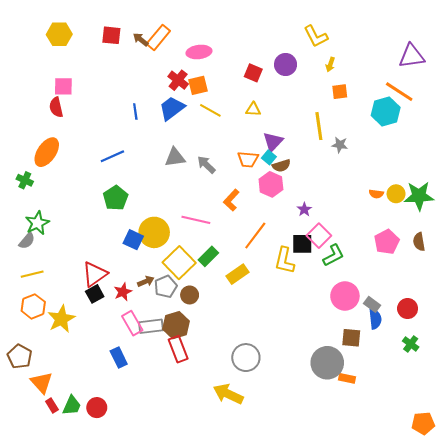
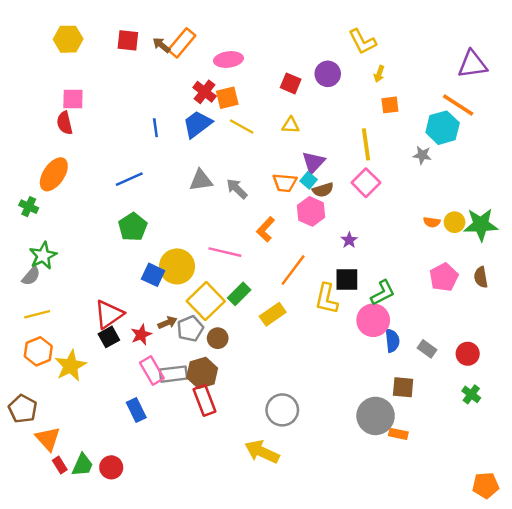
gray star: (340, 145) -> (422, 155), moved
pink square: (319, 236) -> (366, 183), moved
pink circle: (345, 296) -> (373, 320), moved
blue semicircle: (375, 319) -> (392, 341), moved

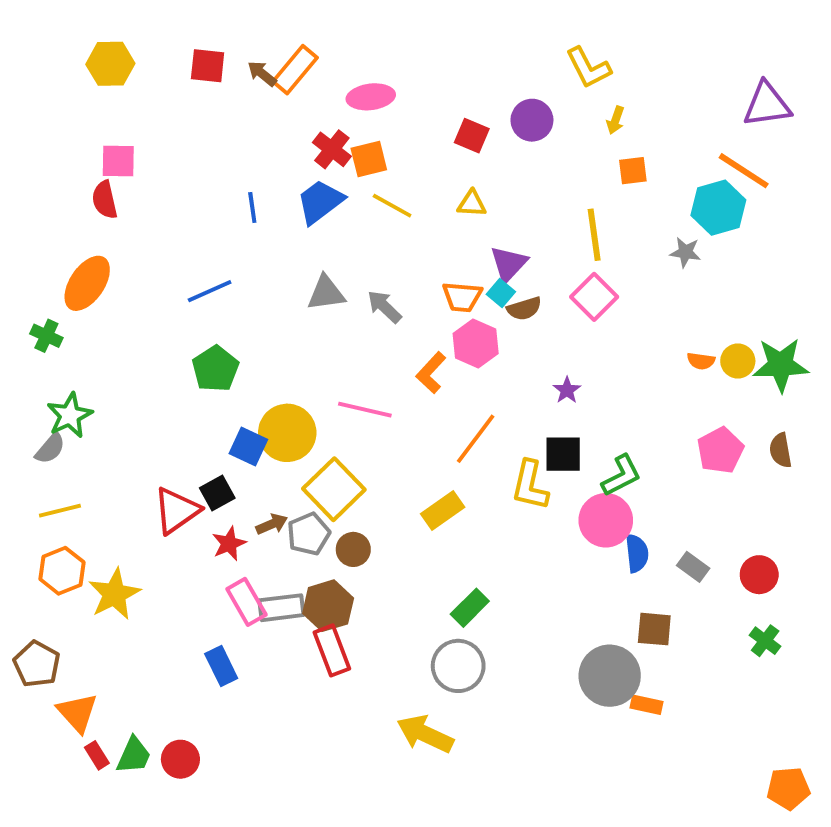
pink hexagon: (311, 211) -> (476, 344), moved
green rectangle: (239, 294) -> (470, 608), moved
black square: (109, 337) -> (217, 493), moved

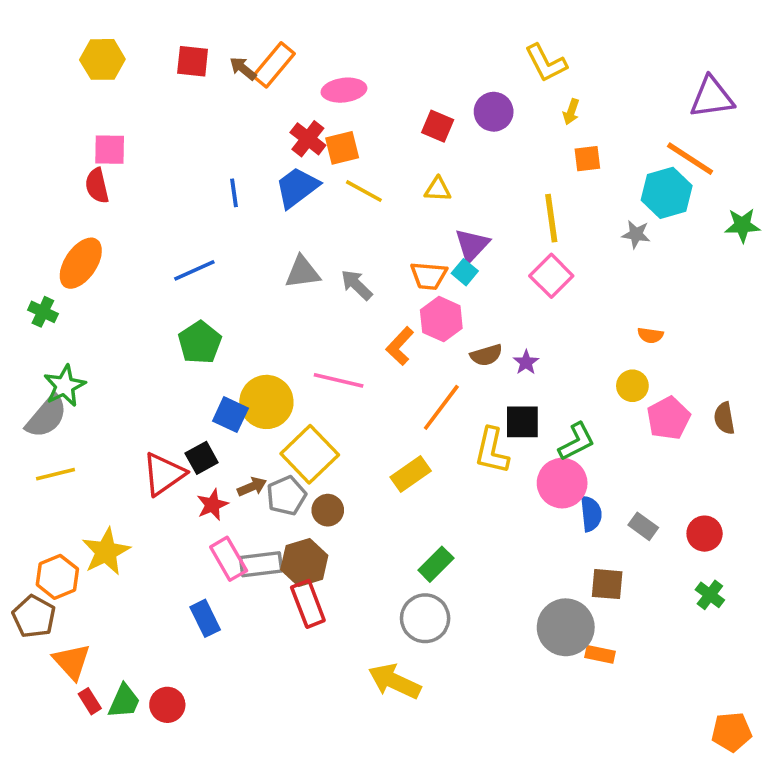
brown semicircle: (524, 309) -> (486, 355), moved
yellow circle: (738, 361) -> (632, 386), moved
green star: (781, 365) -> (742, 225), moved, size x0.7
gray semicircle: (50, 448) -> (47, 416), size x1.5
orange hexagon: (62, 571) -> (57, 577), moved

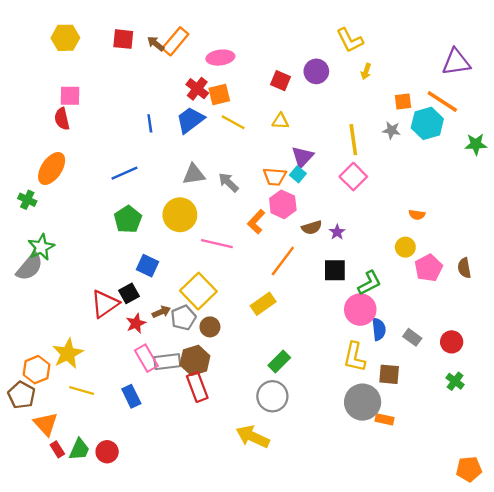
orange square: (587, 159) -> (403, 101), moved
gray star: (636, 234) -> (391, 130), moved
yellow circle: (266, 402) -> (180, 215), moved
yellow L-shape: (492, 451) -> (354, 357), moved
yellow line: (56, 474) -> (82, 390), moved, turned 30

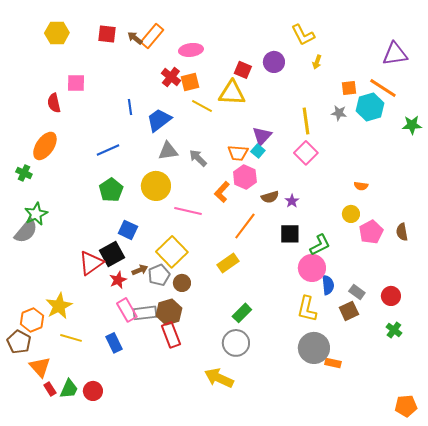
pink square: (70, 96) -> (76, 83), moved
blue trapezoid: (190, 120) -> (159, 120), moved
yellow triangle: (280, 121) -> (232, 93), moved, size x1.8
black square: (129, 293) -> (112, 254), size x1.4
brown square: (389, 374) -> (349, 311), moved, turned -30

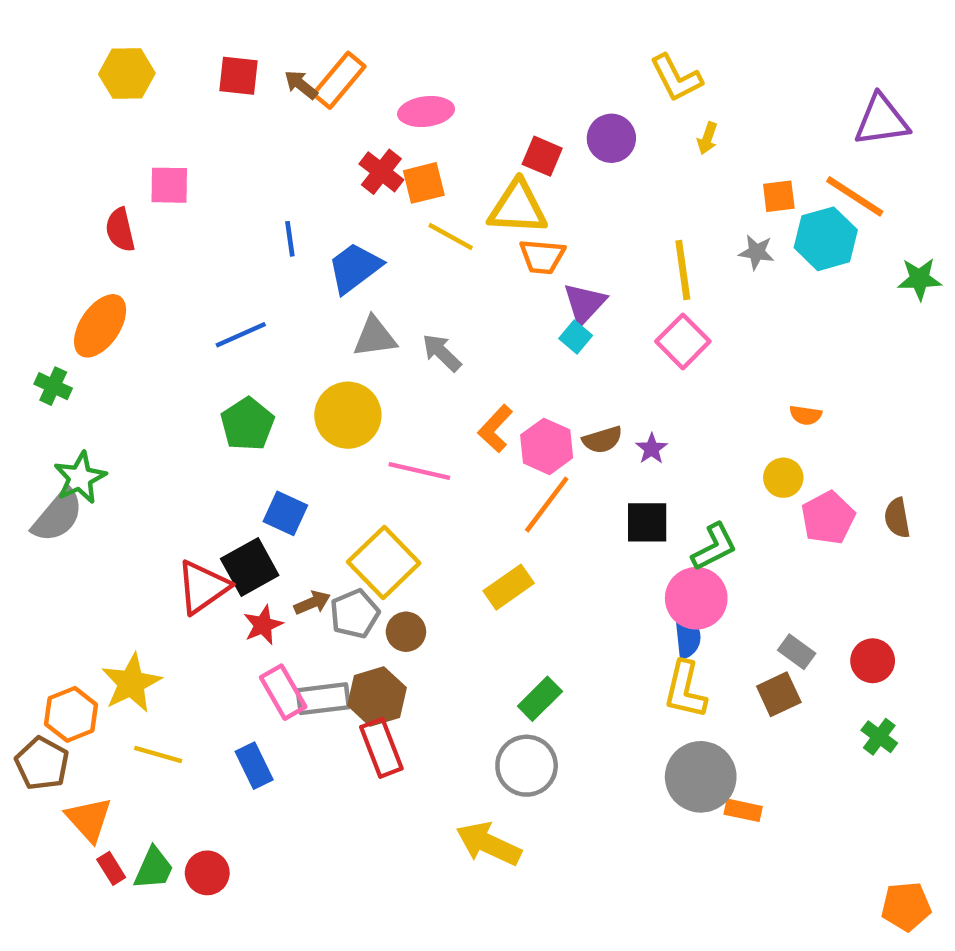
orange trapezoid: (238, 153) -> (542, 257), moved
pink hexagon: (245, 177) -> (547, 446), moved
blue semicircle: (328, 285) -> (687, 636), moved

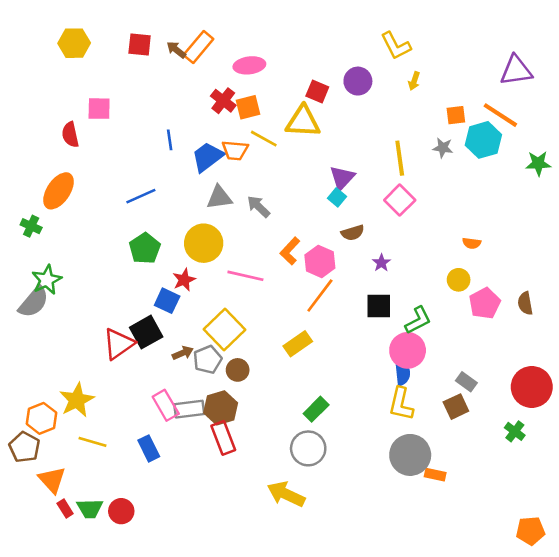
orange trapezoid: (542, 257) -> (235, 150), moved
brown semicircle: (602, 440) -> (353, 233), moved
red star: (263, 625) -> (184, 280), moved
red circle: (873, 661) -> (532, 387), moved, size x1.6
green trapezoid: (154, 868) -> (90, 509), turned 64

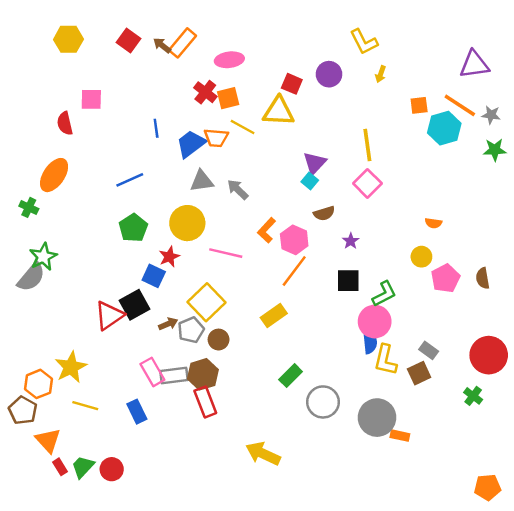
red square: (140, 44) -> (128, 41), turned 30
gray star: (443, 148) -> (491, 115), moved
yellow L-shape: (401, 404) -> (385, 360), moved
gray circle: (308, 448) -> (323, 402), moved
green trapezoid: (90, 509) -> (83, 467), turned 135

